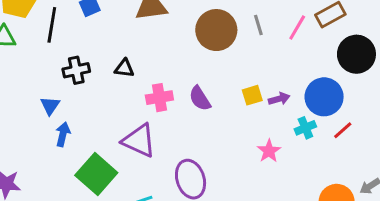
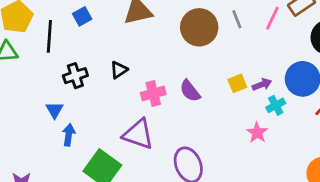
black triangle: (124, 68) -> (119, 70), turned -36
cyan cross: (305, 128) -> (276, 105), moved

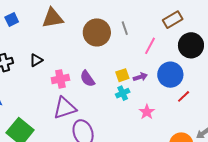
pink line: (272, 18) -> (150, 46), moved
cyan cross: (276, 105) -> (123, 93), moved
pink star: (257, 133) -> (147, 112), moved
purple triangle: (138, 134) -> (65, 108), moved, turned -40

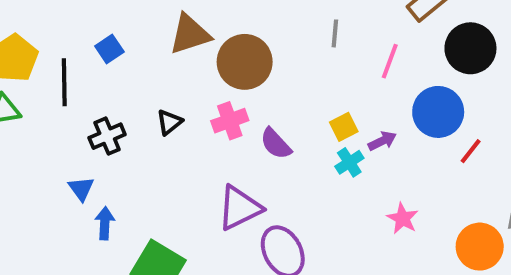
gray line: (125, 28) -> (335, 33), turned 32
brown circle: (97, 32) -> (245, 62), moved
purple arrow: (140, 77) -> (382, 141), moved
pink cross: (60, 79) -> (230, 121), moved
pink star: (147, 112) -> (403, 218), moved

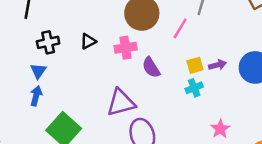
pink line: (390, 61) -> (180, 28), moved
purple arrow: (382, 141) -> (218, 65), moved
blue triangle: (81, 189) -> (38, 71), moved

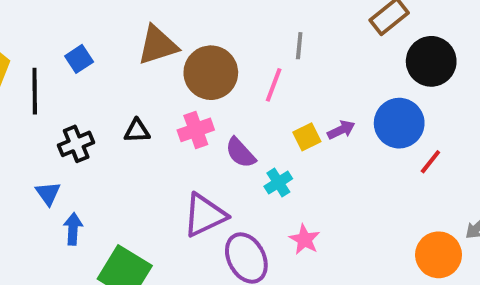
black triangle: (88, 41) -> (137, 131), turned 36
blue triangle: (38, 71) -> (48, 193), moved
cyan cross: (194, 88) -> (278, 182), moved
pink star: (220, 129) -> (305, 239), moved

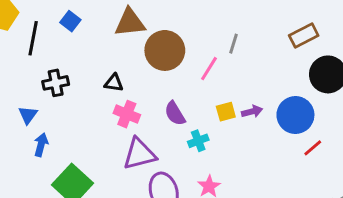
blue square: (79, 59) -> (70, 21), turned -30
pink cross: (196, 130) -> (127, 114), moved, turned 30
black triangle: (137, 131) -> (114, 83), moved

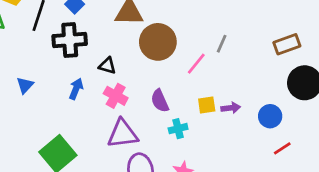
black cross: (56, 83) -> (70, 40), moved, size x1.4
blue circle: (295, 115) -> (270, 116), size x0.7
blue arrow: (41, 145) -> (76, 89), moved

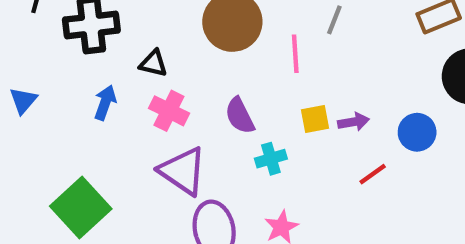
pink line: (196, 64) -> (295, 54), turned -40
purple triangle: (123, 134) -> (183, 171), turned 44
red line: (282, 148) -> (373, 174), moved

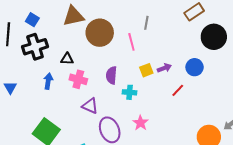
purple semicircle: (240, 116) -> (111, 75), turned 42
cyan cross: (271, 159) -> (130, 92), turned 32
purple triangle: (183, 171) -> (90, 106), size x0.7

